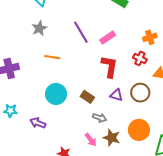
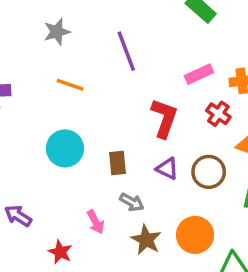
pink rectangle: (108, 38) -> (199, 74), moved
brown rectangle: (87, 97) -> (118, 163), turned 40
purple arrow: (38, 123) -> (18, 216), moved
pink arrow: (91, 140) -> (96, 222), moved

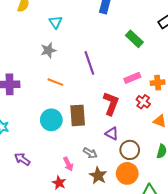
brown rectangle: (118, 163) -> (78, 115), moved, size x1.5
brown circle: (209, 172) -> (130, 150), moved
red star: (60, 252) -> (59, 183), moved

